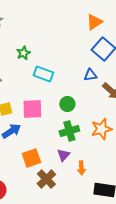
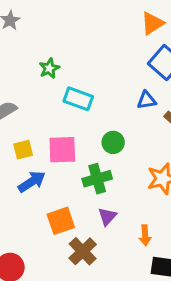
green cross: (69, 131) -> (97, 179), moved
orange arrow: (81, 168) -> (145, 235), moved

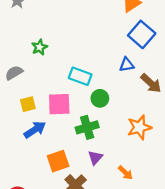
green star: (49, 68) -> (39, 47), moved
cyan rectangle: (78, 99) -> (80, 76), moved
orange arrow: (145, 235) -> (125, 173), turned -42

